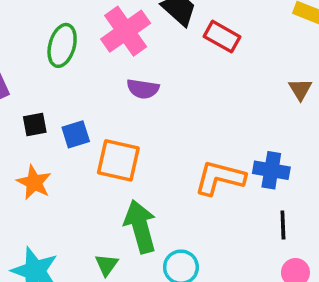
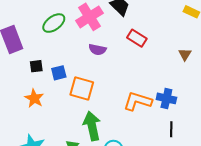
red rectangle: (222, 37) -> (137, 38), moved
green ellipse: (62, 45) -> (54, 23), turned 35

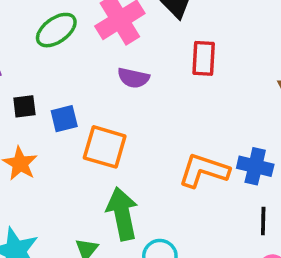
red rectangle: (137, 38) -> (204, 58), turned 60

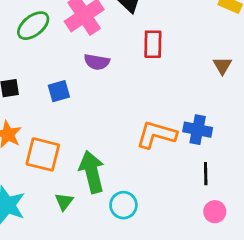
blue square: (64, 119) -> (59, 91), moved
orange square: (105, 147) -> (43, 154), moved

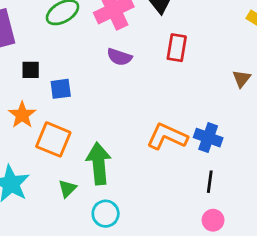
blue square: (59, 91) -> (61, 89), moved
cyan circle: (123, 205) -> (106, 214), moved

